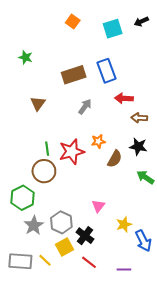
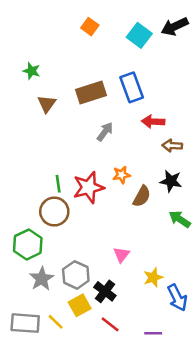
black arrow: (141, 21) -> (175, 27), size x1.5
cyan square: (113, 29) -> (139, 35), turned -36
brown triangle: (38, 103) -> (47, 104), moved

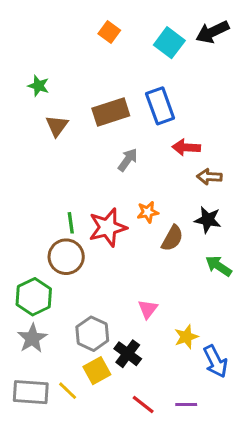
gray star: (42, 279) -> (32, 338), moved
red line: (110, 324) -> (143, 405), moved

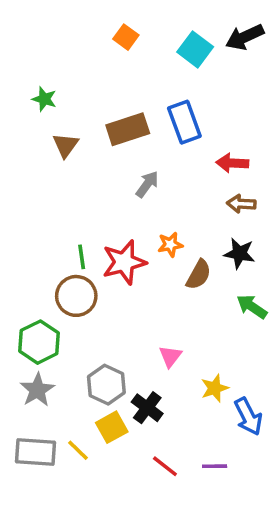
red arrow: (186, 147) -> (232, 163), moved

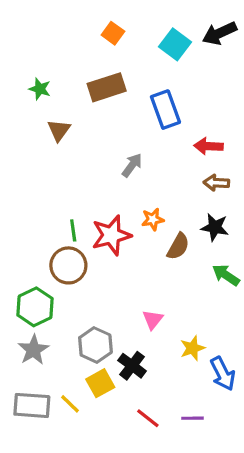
brown rectangle: (128, 129) -> (107, 87), moved

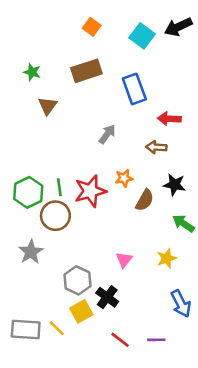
brown arrow: (216, 183) -> (156, 147), moved
green hexagon: (35, 307) -> (28, 192), moved
yellow star: (192, 348) -> (167, 258), moved
gray star: (33, 350) -> (31, 252), moved

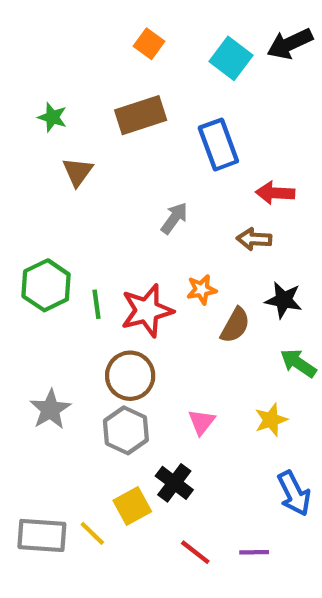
green hexagon: (28, 192) -> (46, 285), moved
brown circle: (55, 216) -> (130, 376), moved
gray hexagon: (77, 280) -> (126, 430), moved

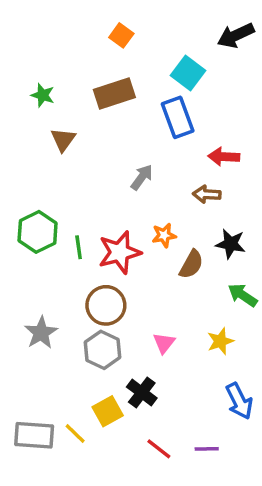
cyan square: (231, 58) -> (188, 73), moved

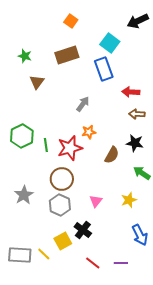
brown arrow: (207, 194) -> (137, 114), moved
orange star: (164, 235) -> (89, 132), moved

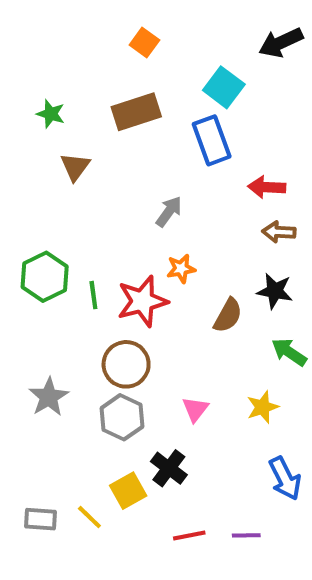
gray rectangle: (20, 255) -> (41, 519), size x0.7
red line: (93, 263) -> (189, 535), turned -49

